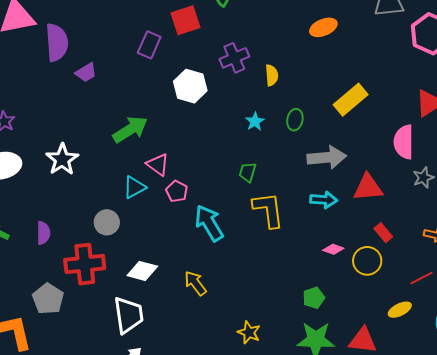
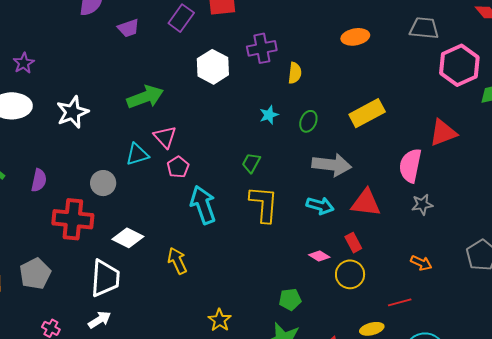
purple trapezoid: (86, 72) -> (128, 28), moved
red rectangle: (383, 233) -> (353, 243), moved
gray pentagon: (48, 299) -> (35, 274), moved

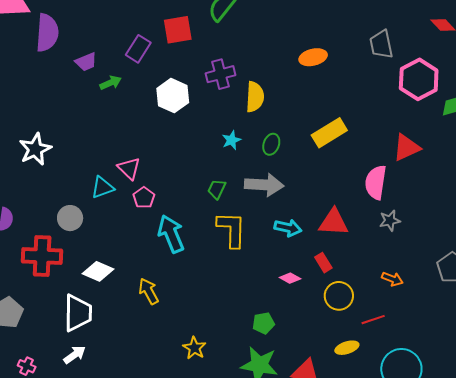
gray trapezoid: (424, 28) -> (381, 44), turned -104
yellow semicircle: (295, 73) -> (255, 97), size x1.4
green arrow: (145, 97) -> (111, 83), moved, size x0.6
gray arrow: (332, 165) -> (264, 185), moved
yellow circle: (350, 274) -> (339, 296), moved

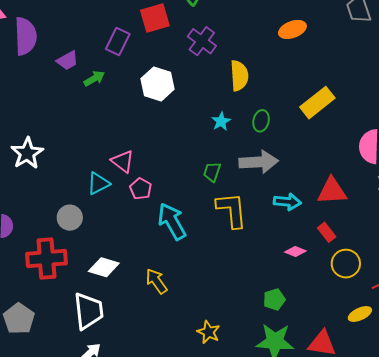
purple cross: (221, 74) -> (202, 41), moved, turned -32

